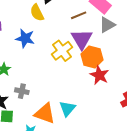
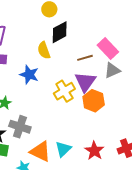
red star: (99, 75) -> (94, 151), moved
gray cross: (22, 91) -> (20, 127), size x1.5

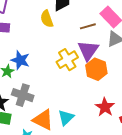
blue star: (29, 75) -> (20, 60), moved
red star: (94, 151) -> (105, 107), moved

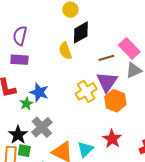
gray cross: (23, 95) -> (42, 127), turned 30
red star: (105, 107) -> (112, 139), moved

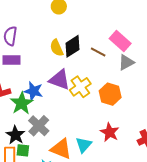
black diamond: (81, 32) -> (73, 46), moved
brown line: (106, 58) -> (98, 52), turned 49
purple triangle: (107, 82) -> (60, 80), moved, turned -40
green star: (26, 104) -> (22, 103), size x1.6

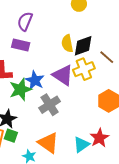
yellow cross: (80, 87) -> (84, 69), moved
gray cross: (39, 126) -> (50, 105), moved
cyan triangle: (84, 145) -> (81, 144), moved

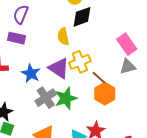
black diamond: (83, 46) -> (82, 17), moved
brown line: (107, 57) -> (99, 78), moved
green star: (20, 89) -> (66, 98), moved

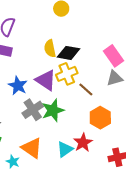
black diamond: (82, 17) -> (69, 53), moved, turned 30
orange hexagon: (105, 94) -> (100, 118), moved

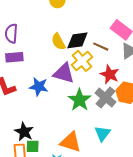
brown line: (86, 90) -> (101, 47), moved
gray cross: (33, 110) -> (105, 97), moved
red star: (83, 143) -> (110, 74), moved

